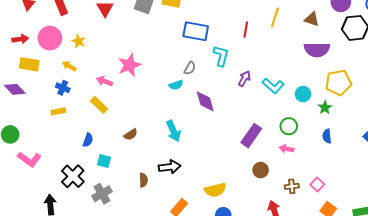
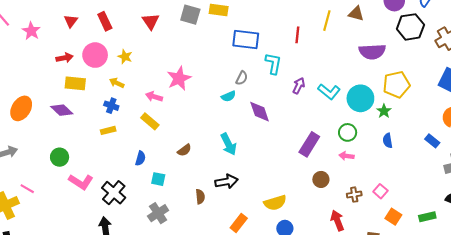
brown triangle: (312, 19) -> (356, 14), moved
cyan circle: (303, 94) -> (360, 98), size x1.6
black cross: (73, 176) -> (114, 193), moved

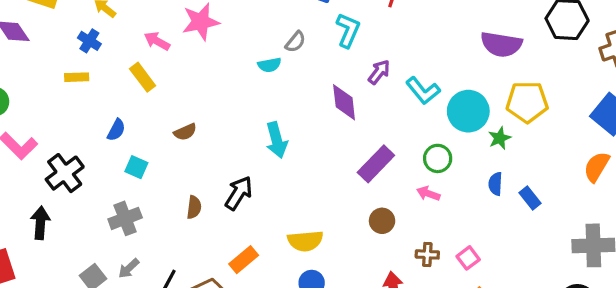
purple diamond: (260, 112) -> (344, 102), moved
blue rectangle: (432, 141) -> (530, 198), moved
cyan arrow: (228, 144) -> (277, 140), moved
black arrow: (226, 182) -> (239, 193), turned -60

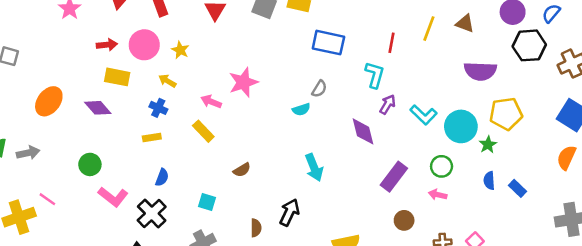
cyan L-shape: (348, 30) -> (375, 75), moved
blue semicircle: (116, 130) -> (162, 177), moved

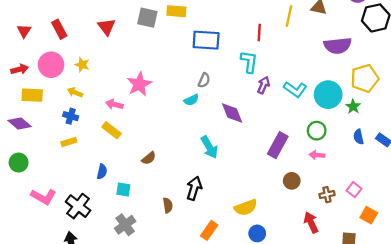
purple diamond: (363, 131) -> (232, 113), moved
green circle: (90, 164) -> (19, 163), moved
blue semicircle: (162, 177) -> (102, 172), moved

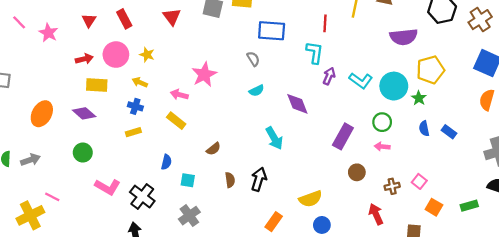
gray semicircle: (204, 80) -> (253, 59), moved, turned -56
brown semicircle: (168, 205) -> (230, 180), moved

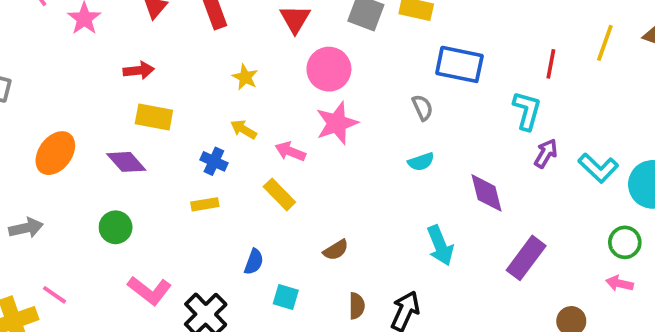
pink circle: (116, 55) -> (329, 69), moved
yellow arrow: (140, 82) -> (244, 129), moved
purple rectangle: (343, 136) -> (526, 258), moved

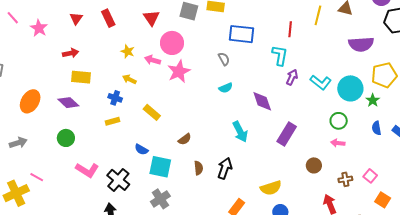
pink arrow: (290, 151) -> (153, 60), moved
blue semicircle: (254, 262) -> (141, 150), turned 104
cyan square: (286, 297) -> (160, 167), size x1.6

